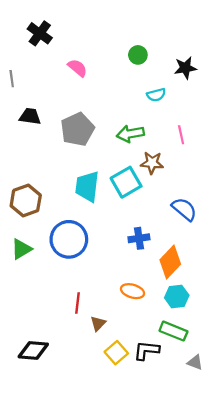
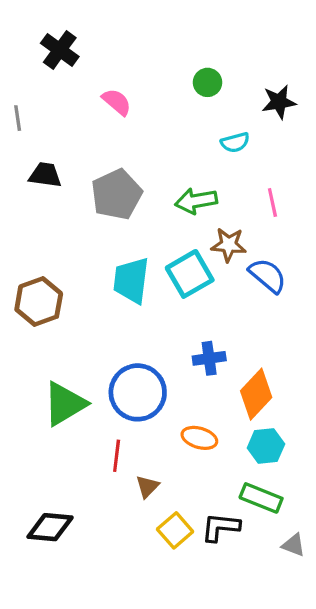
blue semicircle: (184, 209) -> (268, 276), moved
blue circle: (69, 239) -> (138, 392), moved
green triangle: (21, 249) -> (65, 404), moved, size x1.4

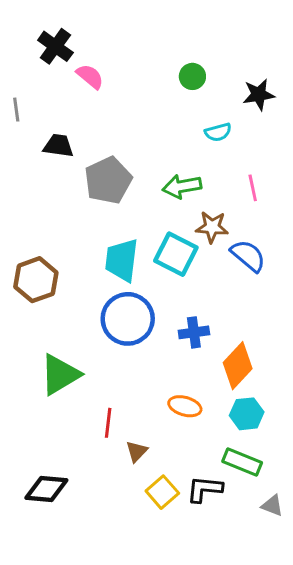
pink semicircle: (117, 102) -> (90, 76), moved
black trapezoid: (45, 175) -> (58, 146), moved
cyan square: (190, 274) -> (176, 254), turned -33
blue circle: (138, 392) -> (128, 319), moved

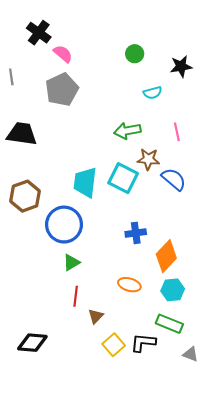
black trapezoid: (58, 146) -> (22, 134), moved, size x1.4
gray pentagon: (108, 180) -> (62, 90), moved
blue circle: (128, 319) -> (64, 225), moved
green triangle: (60, 375) -> (71, 262), moved, size x0.6

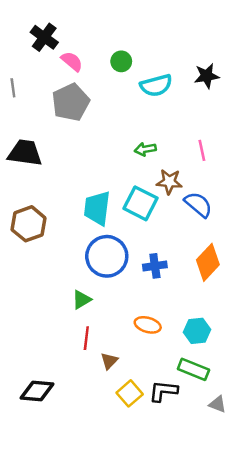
green circle: (135, 54) -> (121, 61), moved
cyan semicircle: (153, 93) -> (156, 85), moved, size x1.5
green arrow: (127, 131) -> (145, 149), size x0.7
blue circle: (64, 225) -> (107, 256), moved
orange diamond: (166, 256) -> (208, 262), moved

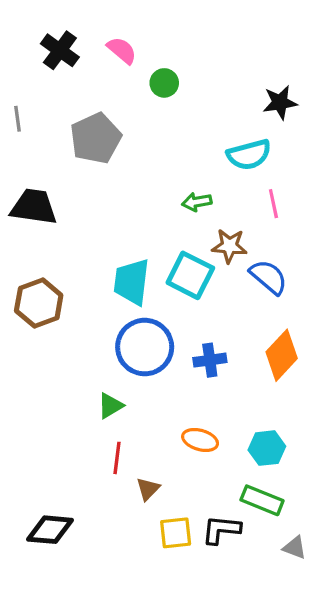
pink semicircle: (72, 61) -> (122, 50), moved
cyan semicircle: (156, 85) -> (249, 155), moved
yellow square: (130, 393) -> (176, 533), turned 35

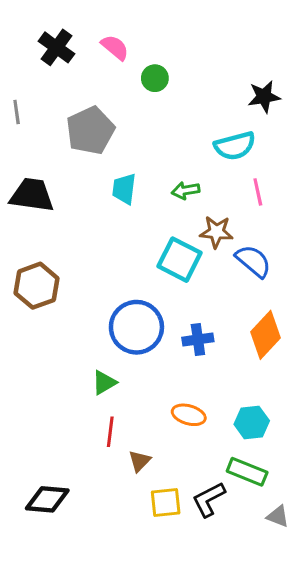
cyan trapezoid: (132, 282) -> (124, 189), moved, size x0.7
black L-shape: (221, 530) -> (209, 499), turned -33

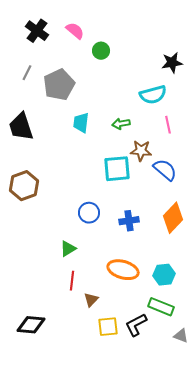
gray line: (17, 112) -> (27, 73), moved, turned 35
black trapezoid: (32, 195) -> (21, 127), turned -116
cyan square: (179, 260) -> (117, 169), turned -32
blue circle: (136, 327) -> (89, 213), size x0.6
orange ellipse: (189, 415) -> (123, 270), size x1.4

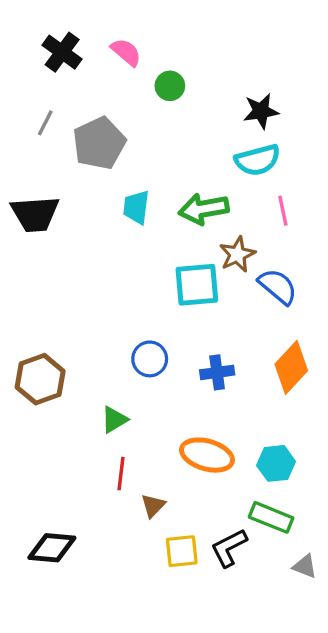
black star: (172, 63) -> (261, 111), moved
green arrow: (121, 124) -> (204, 209), size x1.6
black trapezoid: (21, 127) -> (35, 214), turned -76
brown star: (141, 151) -> (237, 254), turned -30
brown hexagon: (24, 186) -> (40, 379), moved

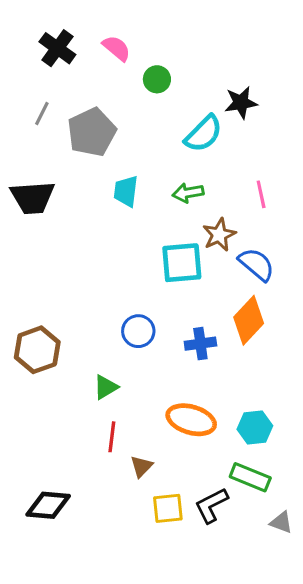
cyan semicircle: (258, 160) -> (204, 134), moved, turned -30
green arrow: (204, 209) -> (188, 193), size x0.7
orange diamond: (291, 367) -> (249, 320), moved

